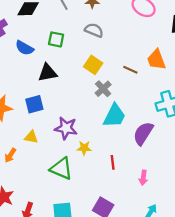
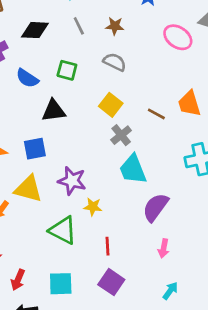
cyan trapezoid: (114, 116) -> (133, 169), turned 128
purple semicircle: (143, 133) -> (155, 207), moved
yellow triangle: (31, 137) -> (28, 189), size x1.6
red line: (113, 162) -> (107, 246), moved

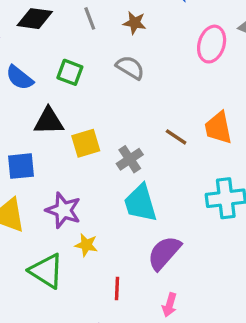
pink ellipse: (178, 37) -> (212, 44), turned 68
yellow square: (111, 105) -> (86, 143), moved, turned 30
red line: (107, 246) -> (117, 288), moved

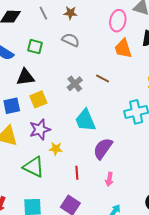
orange trapezoid: (218, 128) -> (123, 48), moved
yellow square: (86, 143) -> (38, 99), moved
gray cross: (130, 159) -> (75, 84), moved
purple star: (63, 210) -> (40, 129), turned -30

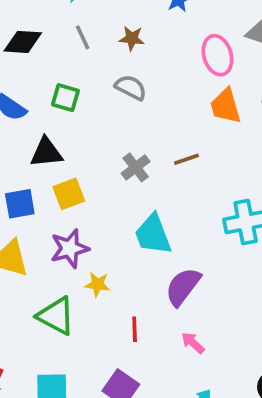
pink ellipse: (118, 21) -> (217, 55), turned -30
brown line: (103, 78) -> (186, 159), turned -48
pink arrow: (109, 179) -> (193, 343), turned 120

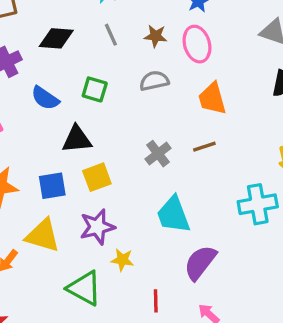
pink ellipse: (217, 55) -> (197, 44), moved
gray semicircle: (131, 87) -> (154, 81), turned -40
orange trapezoid: (226, 106) -> (212, 99), moved

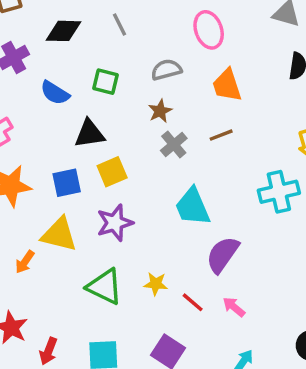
brown star: (156, 36) -> (160, 111), moved, turned -30
yellow star: (122, 260) -> (156, 284), moved
red line: (156, 301) -> (193, 302), moved, turned -45

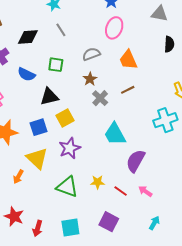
pink ellipse: (209, 30) -> (114, 28), turned 45
yellow triangle: (59, 234) -> (37, 158), turned 35

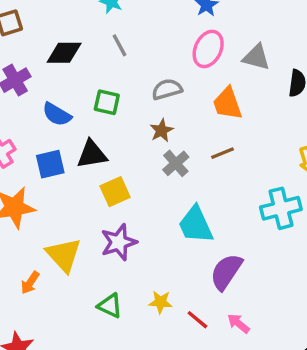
gray triangle: (159, 14) -> (256, 57), moved
blue square: (39, 127) -> (50, 164), moved
green triangle: (67, 187) -> (110, 306), size x0.7

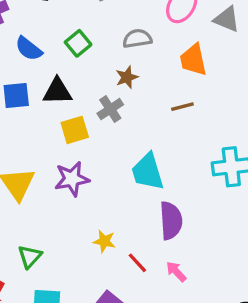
green square: (107, 102) -> (78, 43), turned 30
gray cross: (176, 163) -> (110, 109), moved
purple semicircle: (226, 272) -> (171, 221), turned 135
green triangle: (110, 306) -> (30, 257), moved, turned 40

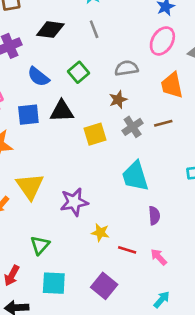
gray cross: (110, 109) -> (133, 127), moved
yellow square: (75, 130) -> (95, 134), moved
purple star: (72, 179) -> (74, 202), moved
purple semicircle: (171, 221) -> (154, 216), size x0.6
red line: (137, 263) -> (127, 250), turned -30

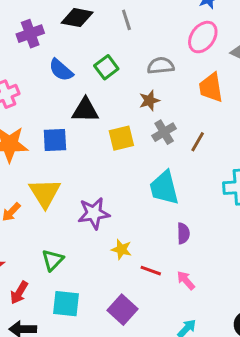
blue square: (28, 115) -> (55, 140), moved
brown line: (163, 123) -> (198, 142), moved, turned -48

